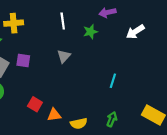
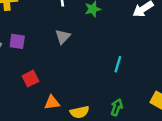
red square: (35, 104) -> (30, 79), moved, turned 32

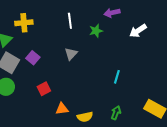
purple square: (17, 41) -> (33, 58), turned 32

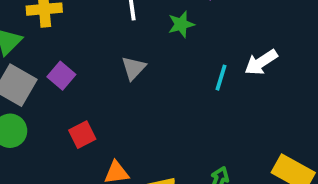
white arrow: (138, 31) -> (261, 62), moved
cyan line: (117, 77) -> (221, 78), moved

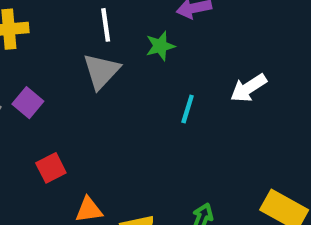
gray triangle: (134, 68) -> (101, 71), moved, size x1.4
cyan line: (221, 78) -> (188, 109), moved

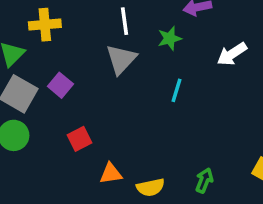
white arrow: (248, 88) -> (232, 54), moved
cyan line: (188, 109) -> (177, 90), moved

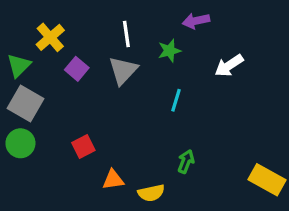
yellow cross: (45, 25) -> (50, 37), turned -36
purple square: (60, 85) -> (77, 69), moved
green arrow: (204, 180) -> (186, 161), moved

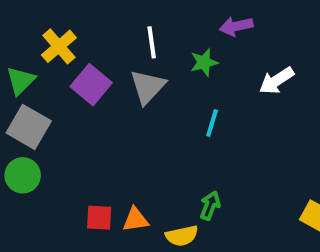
purple square: (77, 69) -> (91, 85), size x1.4
red square: (83, 147) -> (99, 218), moved, turned 30
green arrow: (186, 161) -> (210, 206), moved

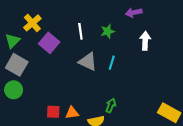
purple arrow: (236, 26) -> (134, 13), moved
white line: (152, 42) -> (80, 31), moved
white arrow: (277, 81) -> (145, 41), turned 126
gray triangle: (148, 87) -> (88, 62), moved, turned -48

